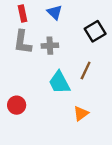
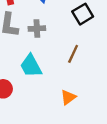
cyan trapezoid: (59, 82) -> (31, 66), moved

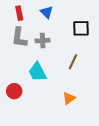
black square: (83, 14) -> (81, 28), turned 30

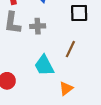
cyan trapezoid: (37, 72) -> (44, 65), moved

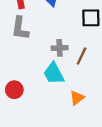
gray cross: (38, 26) -> (60, 48), moved

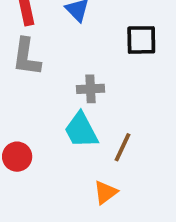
brown line: (82, 56) -> (122, 147), moved
orange triangle: (77, 98) -> (106, 192), moved

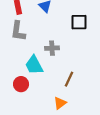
cyan trapezoid: (81, 130) -> (34, 65), moved
red circle: (17, 157) -> (21, 84), moved

